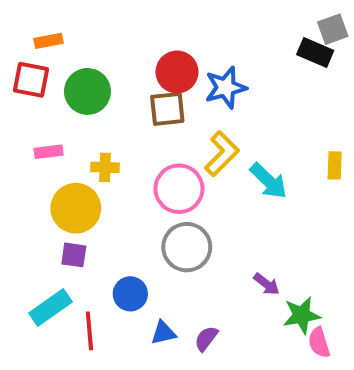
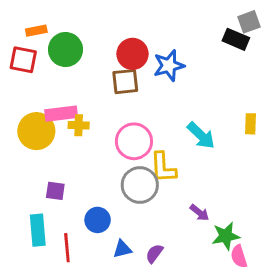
green circle: (87, 91) -> (65, 50), moved
pink rectangle: (49, 152) -> (61, 114), moved, size x1.5
yellow L-shape: (222, 154) -> (163, 168), moved, turned 132
yellow circle: (76, 208) -> (36, 131), moved
cyan rectangle: (50, 307) -> (38, 230), turned -60

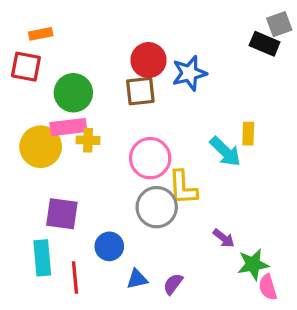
green circle: (65, 50) -> (73, 93), moved
yellow rectangle: (250, 124) -> (248, 134), moved
purple square: (55, 191) -> (62, 214), size x1.5

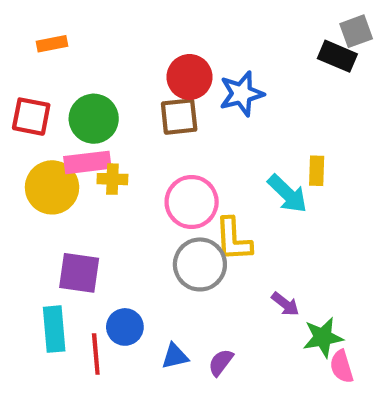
red square: (26, 67) -> (31, 117), moved
blue circle: (109, 246) -> (125, 327), moved

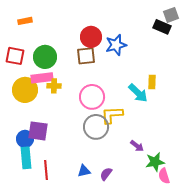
yellow L-shape: (233, 239) -> (112, 115), turned 90
blue circle: (125, 327) -> (25, 139), moved

